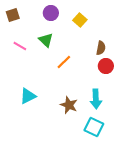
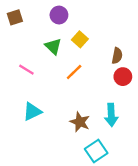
yellow square: (80, 20) -> (80, 39), moved
pink line: (20, 46) -> (26, 70), moved
cyan square: (94, 127) -> (96, 151), moved, turned 30

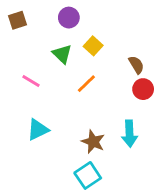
brown semicircle: (117, 56) -> (136, 65), turned -42
cyan square: (96, 151) -> (88, 175), moved

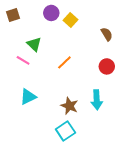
yellow square: (93, 46) -> (70, 20), moved
green triangle: (62, 54) -> (34, 44), moved
brown semicircle: (136, 65) -> (107, 34), moved

